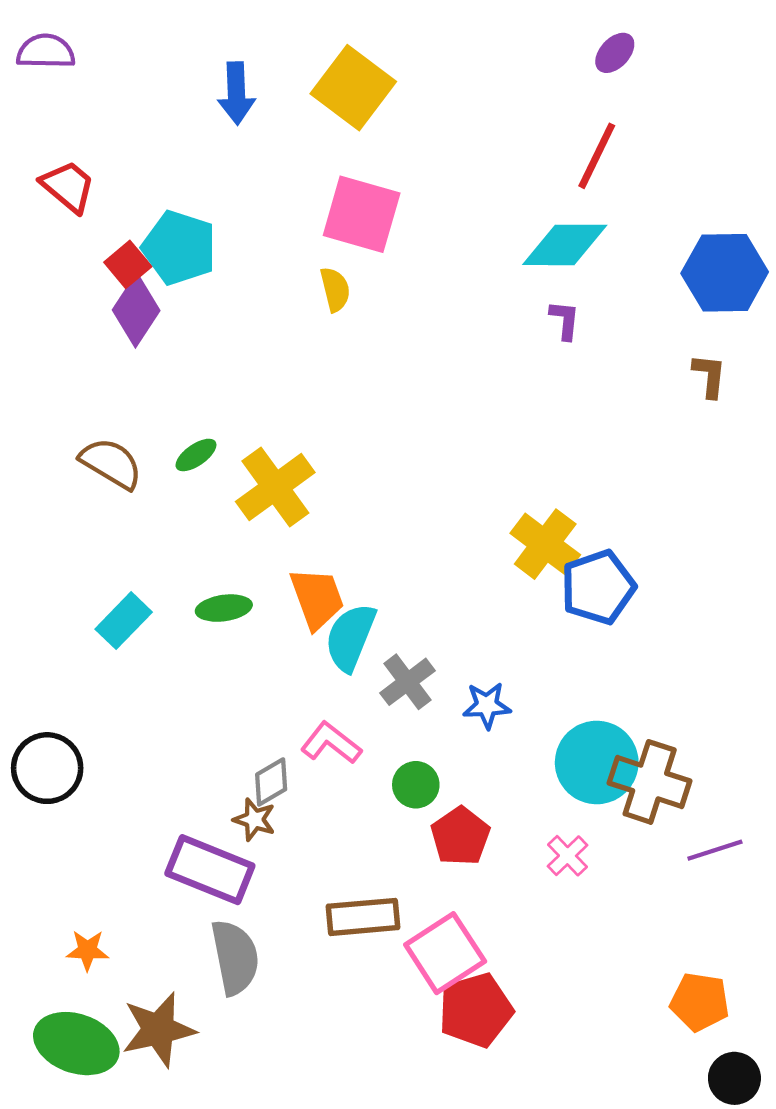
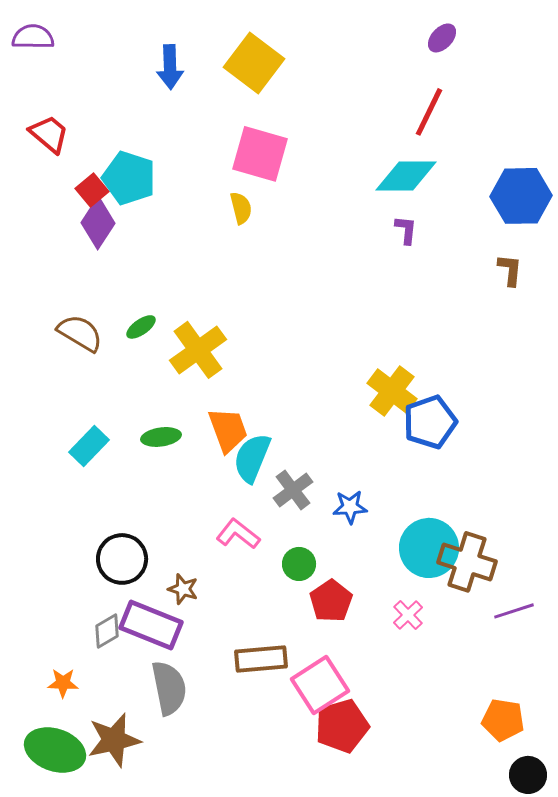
black circle: (47, 768) -> (122, 559), moved
gray diamond: (271, 782) -> (107, 631), moved

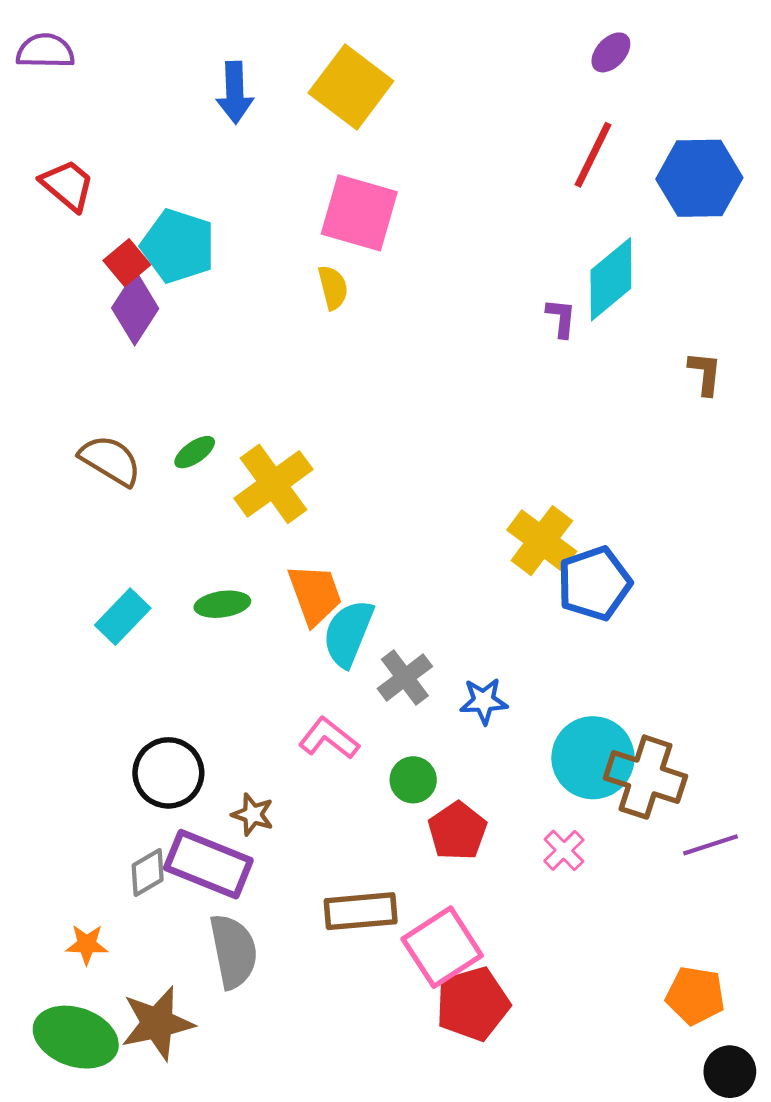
cyan diamond: (406, 176) -> (611, 279), moved, turned -40
blue hexagon: (521, 196) -> (699, 178), moved

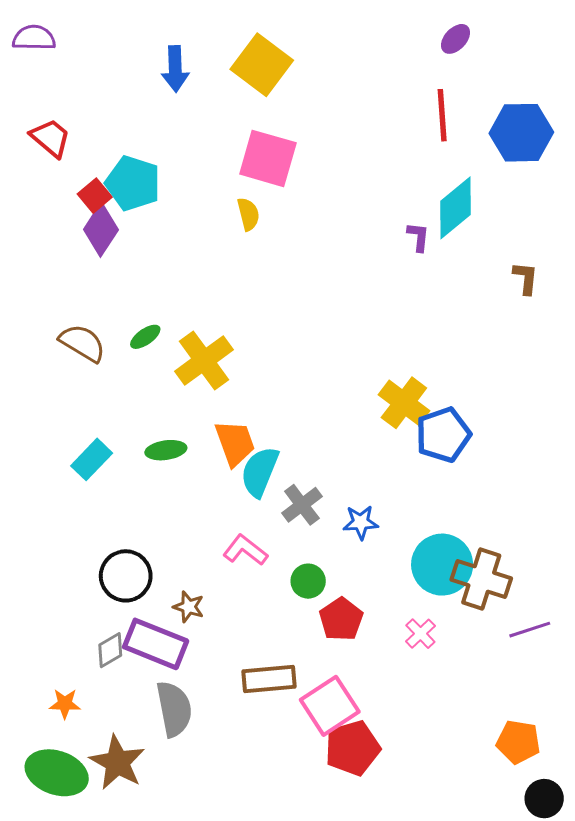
red line: (593, 155) -> (442, 115), turned -30
brown star: (157, 1023) -> (117, 762), turned -30

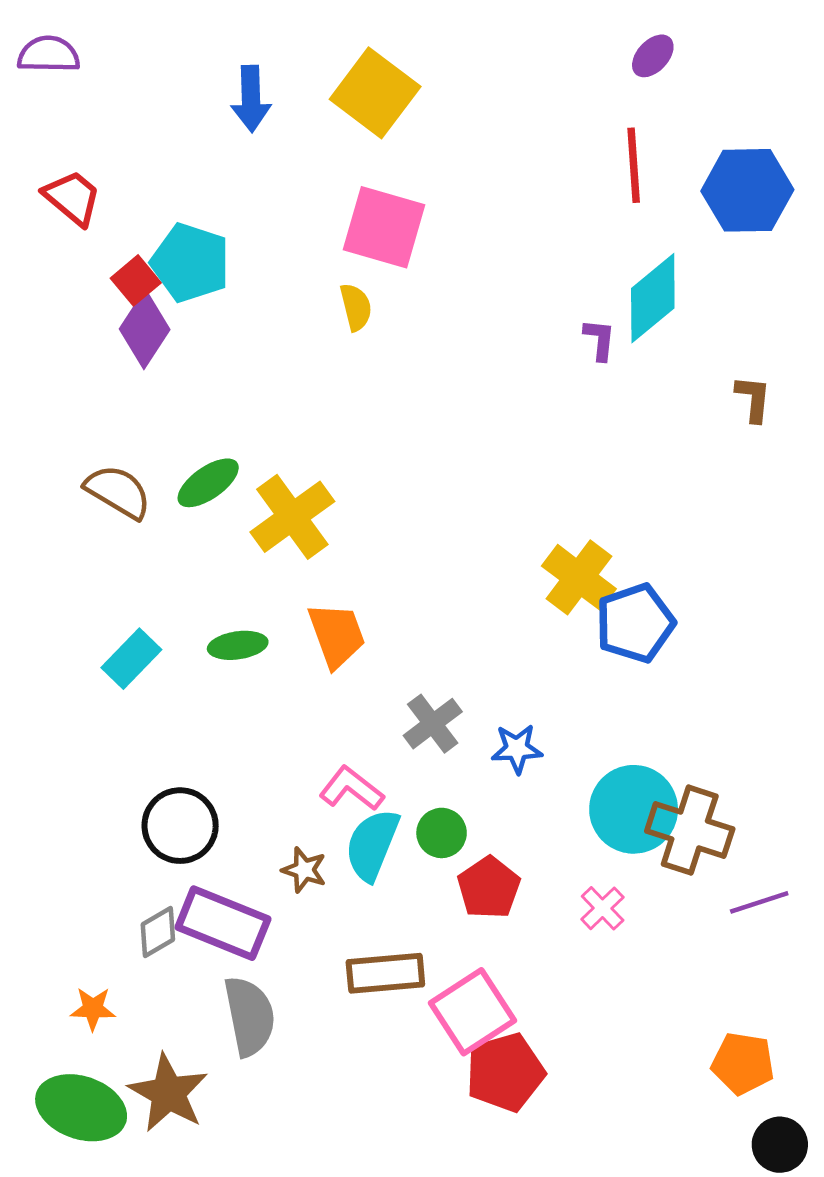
green ellipse: (145, 337) -> (208, 483), size x1.4
cyan semicircle: (260, 472) -> (372, 845), moved
brown star: (189, 607) -> (304, 870), moved

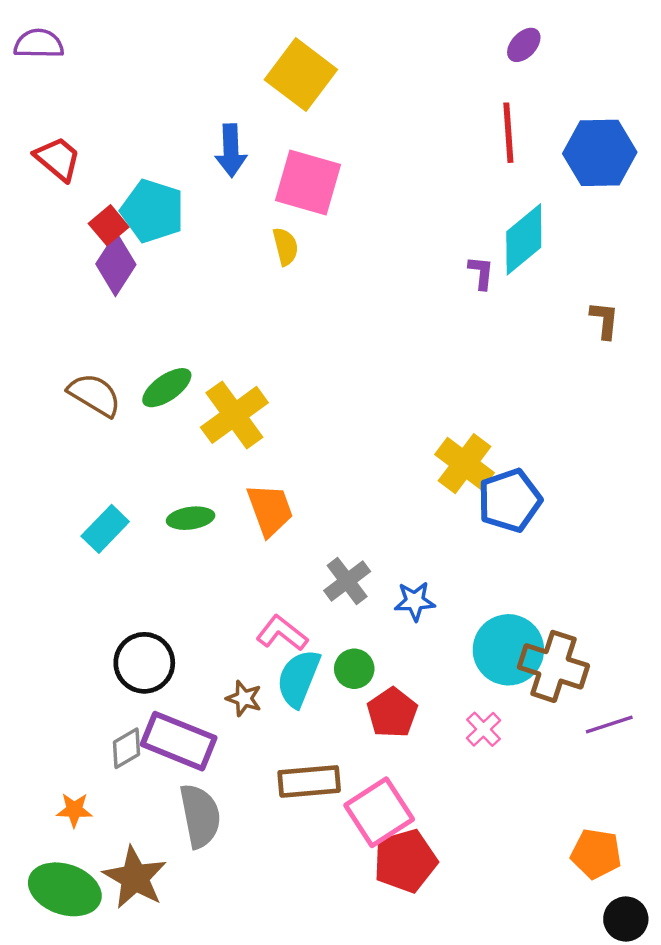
blue arrow: (251, 99) -> (231, 150), moved

